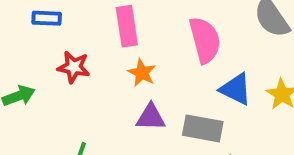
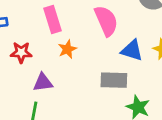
orange star: (142, 73) -> (67, 49), turned 30
purple triangle: (151, 117) -> (43, 82), moved

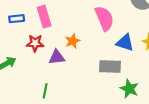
pink rectangle: (53, 20) -> (44, 17), moved
purple triangle: (43, 82) -> (57, 57), moved

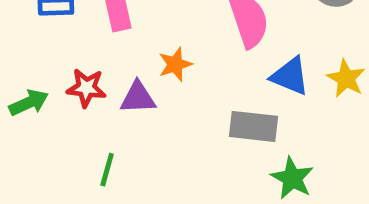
red star: (35, 43) -> (86, 88), moved

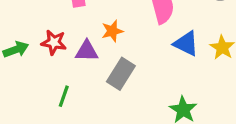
gray rectangle: (253, 126) -> (121, 74), moved, turned -68

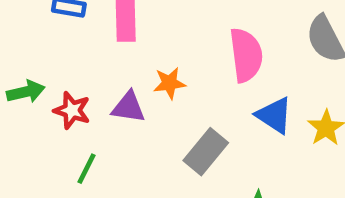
red star: (54, 42) -> (72, 110), moved
gray rectangle: (121, 74) -> (206, 152), moved

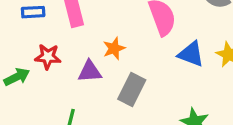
red star: (72, 110) -> (48, 57), moved
gray rectangle: (206, 152) -> (132, 89), moved

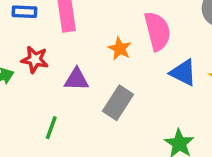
orange star: (114, 48) -> (120, 49), moved, turned -30

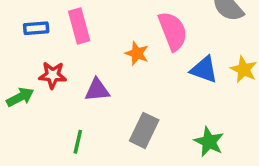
gray rectangle: (118, 103) -> (144, 130), moved

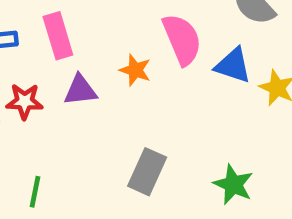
blue triangle: (204, 70) -> (233, 65), moved
purple triangle: (97, 90) -> (80, 90), moved
green line: (78, 142) -> (35, 192), moved

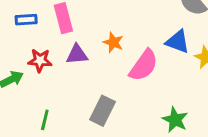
pink semicircle: (182, 39) -> (144, 65), moved, turned 56
gray rectangle: (147, 172) -> (102, 111), moved

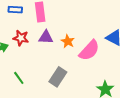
orange star: (113, 42) -> (68, 41), moved
green line: (45, 120) -> (19, 78), turned -56

